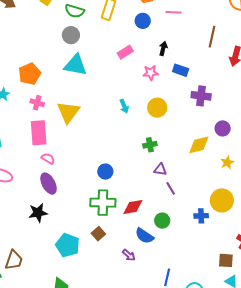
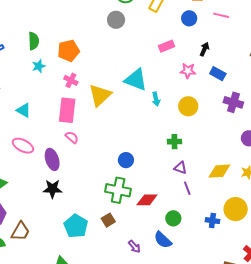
cyan triangle: (75, 65) -> (136, 80), moved
yellow diamond: (199, 145) -> (219, 171), moved
purple ellipse: (49, 184) -> (52, 159), moved
blue semicircle: (144, 236) -> (163, 240), moved

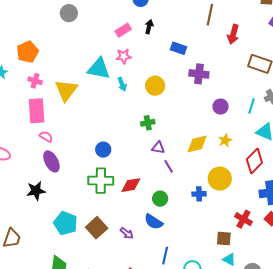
black arrow: (204, 49) -> (149, 27), moved
pink star: (188, 71) -> (124, 56), moved
purple ellipse: (52, 159) -> (51, 161), moved
brown square: (108, 220) -> (97, 228), moved, size x1.5

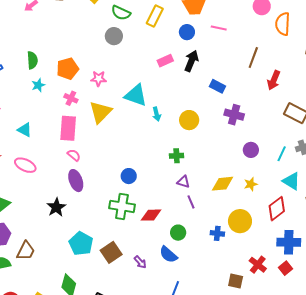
black arrow: (149, 27) -> (191, 61), size x1.5
pink star: (124, 56) -> (99, 79), moved
black star: (36, 191) -> (56, 207), turned -30

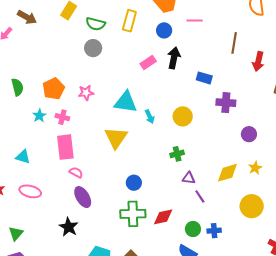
cyan star: (38, 85) -> (39, 116), moved
yellow triangle: (100, 112) -> (116, 138), moved
blue cross: (217, 233) -> (214, 231), moved

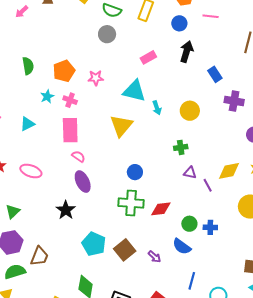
pink rectangle: (148, 63) -> (148, 57), moved
blue rectangle: (204, 78) -> (215, 74), turned 35
cyan triangle: (23, 157) -> (27, 124), moved, turned -49
purple line: (200, 196) -> (208, 185), moved

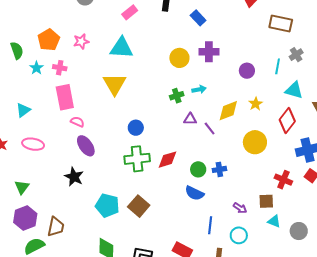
green semicircle: (28, 66) -> (17, 50), moved
purple cross: (234, 101) -> (209, 52), moved
cyan arrow: (157, 108) -> (199, 89), moved, turned -72
cyan triangle: (27, 124) -> (23, 110), moved
purple arrow: (154, 257) -> (240, 208), moved

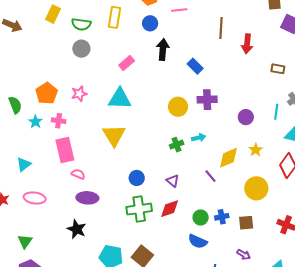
brown rectangle: (281, 23) -> (278, 69), size x0.6
purple triangle: (190, 119) -> (173, 181), moved, turned 40
purple ellipse: (86, 146) -> (87, 198), turned -50
brown square: (266, 201) -> (246, 223), moved

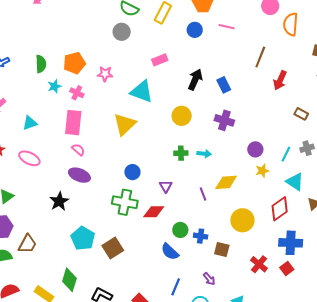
black arrow: (163, 49) -> (195, 79), moved
yellow circle: (178, 107) -> (182, 116), moved
yellow star: (256, 150) -> (262, 171), moved

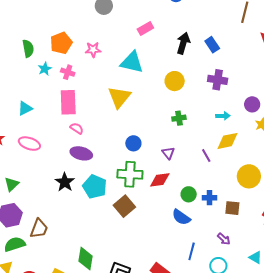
cyan arrow: (204, 154) -> (223, 116), moved
cyan pentagon: (83, 238) -> (95, 187), moved
brown square: (113, 248) -> (124, 206), moved

